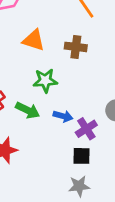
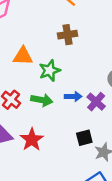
orange triangle: (34, 40) -> (23, 56), moved
black square: (82, 156) -> (84, 138), moved

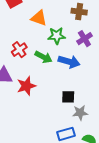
blue arrow: (73, 96) -> (69, 62), size x1.5
purple cross: (96, 102) -> (84, 39), moved

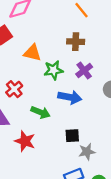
green arrow: (43, 57) -> (41, 112), moved
red star: (26, 86) -> (25, 141), moved, turned -30

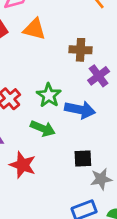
brown cross: (76, 42) -> (81, 50), moved
orange triangle: (32, 53) -> (34, 29), moved
green star: (53, 70) -> (49, 95), moved, turned -30

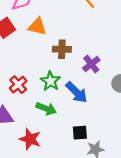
brown cross: (81, 50) -> (62, 49), moved
blue arrow: (80, 110) -> (77, 92), turned 35

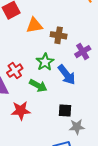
orange triangle: (37, 27) -> (34, 25), moved, turned -30
red cross: (18, 85) -> (15, 71), moved
red star: (30, 139) -> (21, 111), turned -30

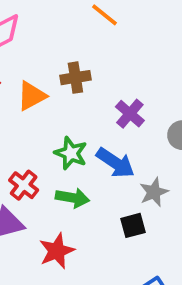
brown cross: (59, 35) -> (75, 78), moved
gray star: (77, 127) -> (154, 192), moved

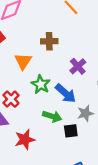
orange triangle: (32, 96) -> (23, 61), moved, turned -36
green arrow: (72, 198) -> (52, 116), moved

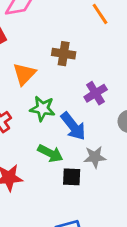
green star: (41, 84) -> (42, 109), turned -30

